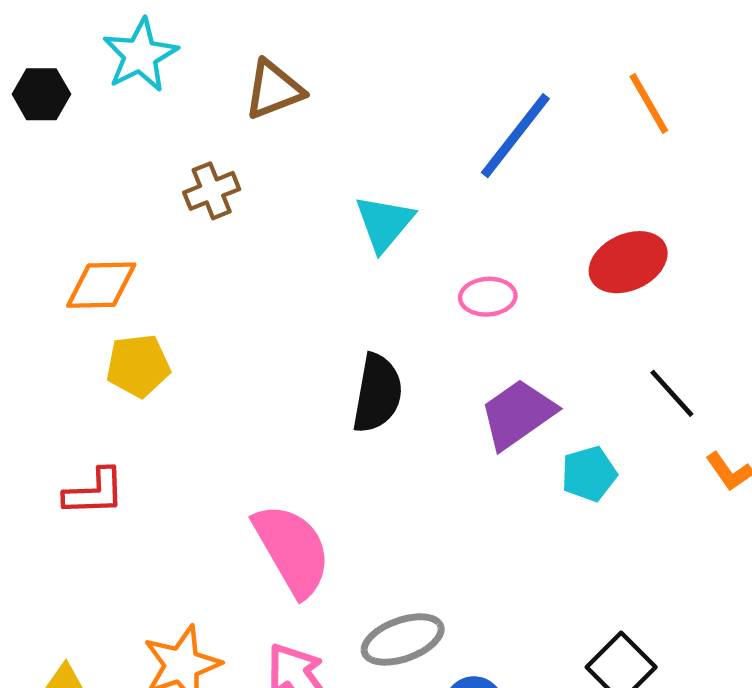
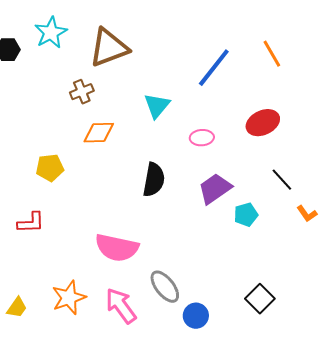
brown triangle: (274, 90) -> (109, 48), size x1.5
orange diamond: (101, 285) -> (99, 133), moved
pink semicircle: (292, 550) -> (117, 248), turned 132
gray ellipse: (403, 639) -> (165, 287), turned 72

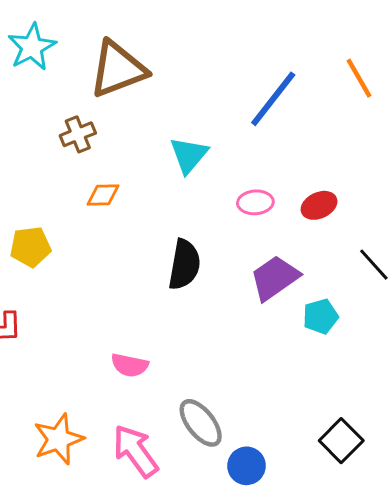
red ellipse: (263, 123) -> (319, 205), moved, size x0.7
orange diamond: (99, 133) -> (103, 195), size x0.7
pink semicircle: (117, 248) -> (130, 365), size x0.6

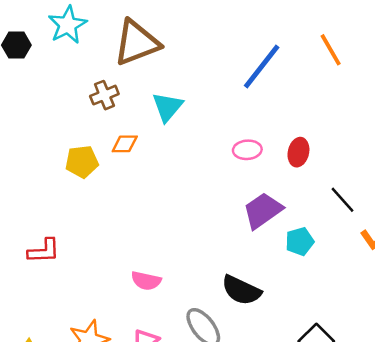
cyan triangle: (189, 155) -> (168, 107), moved
red ellipse: (319, 205) -> (298, 152), turned -52
yellow pentagon: (30, 247) -> (82, 162), moved
black semicircle: (184, 265) -> (241, 290), moved, turned 105

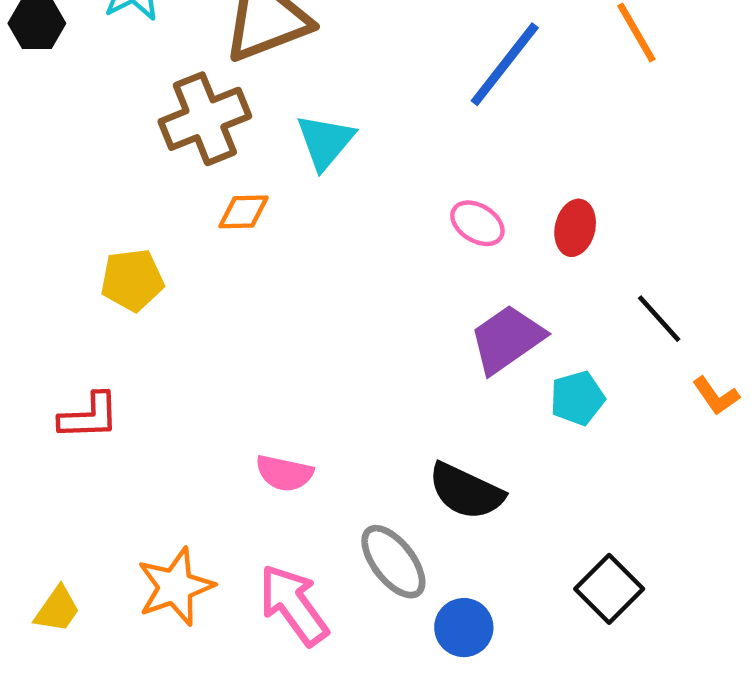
brown cross: (104, 95) -> (205, 119), size x1.6
pink ellipse: (247, 150) -> (477, 223), turned 36
yellow pentagon: (82, 162) -> (132, 280), moved

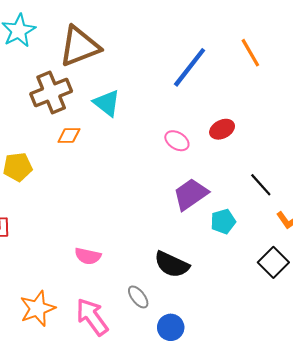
cyan triangle: (325, 142) -> (107, 103), turned -32
red ellipse: (575, 228) -> (222, 129), moved, turned 50
gray ellipse: (393, 562) -> (138, 297), size x0.7
black square: (609, 589) -> (273, 262), moved

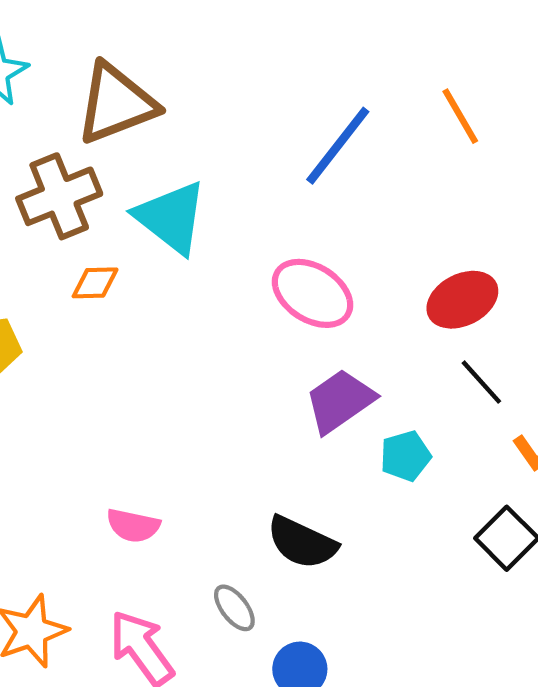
cyan triangle: (107, 103) -> (171, 217), size x1.4
red ellipse: (222, 129) -> (462, 300), moved, size x1.4
pink ellipse: (177, 141) -> (313, 293), size x1.6

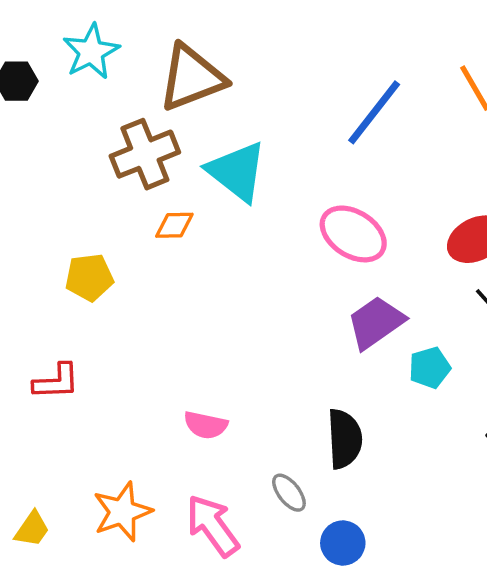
black semicircle: (302, 542) -> (345, 439), turned -118

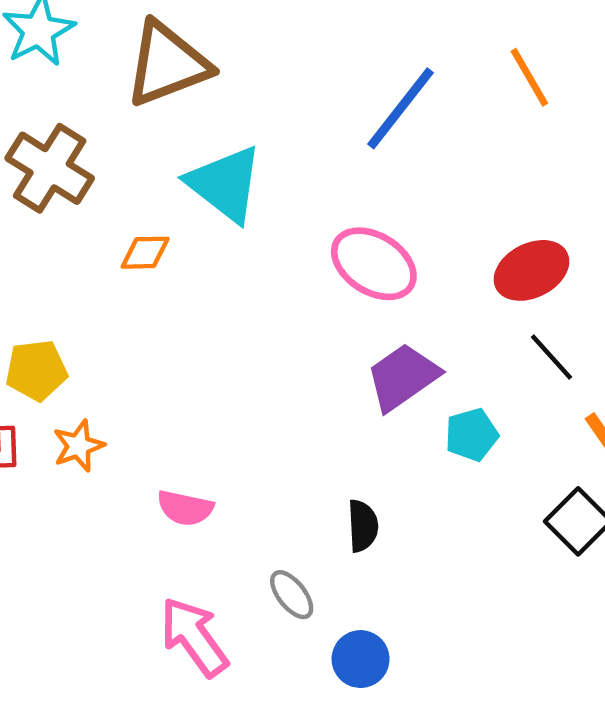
brown cross: (145, 154) -> (50, 168), moved, turned -36
yellow pentagon: (89, 277) -> (36, 370), moved
black semicircle: (345, 439) -> (363, 526), size x0.7
orange star: (122, 512) -> (79, 446), moved, size x0.7

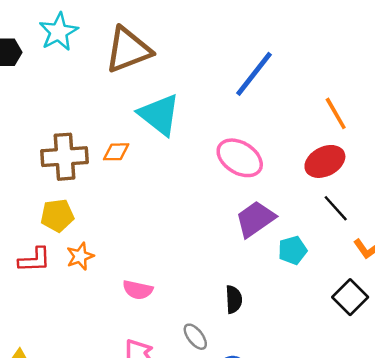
orange line: (529, 77) -> (336, 113), moved
brown cross: (50, 168) -> (64, 157), moved, turned -36

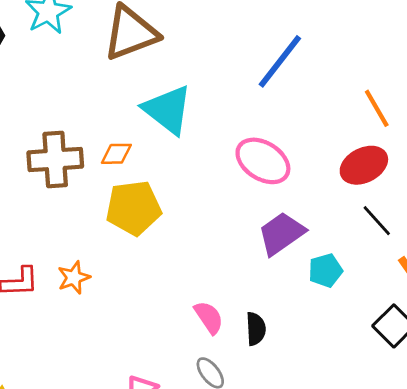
yellow pentagon: (57, 215) -> (133, 208), moved, size x1.4
pink semicircle: (138, 290) -> (209, 317), moved, turned -136

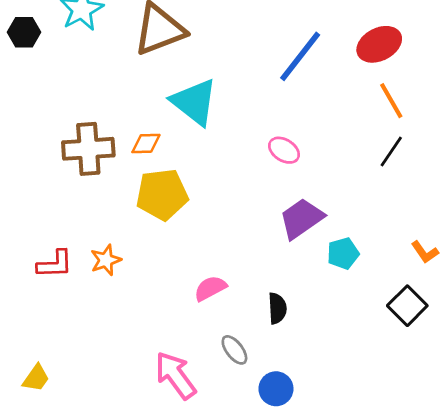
pink ellipse: (263, 161) -> (284, 150), size x0.6
red ellipse: (364, 165) -> (379, 44), moved
black line: (377, 221) -> (391, 152), moved, turned 76
pink semicircle: (209, 317) -> (210, 288), moved, turned -84

